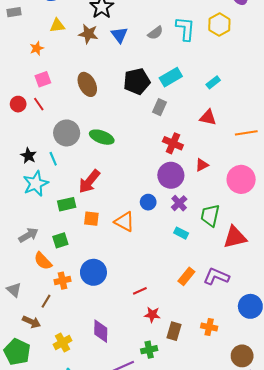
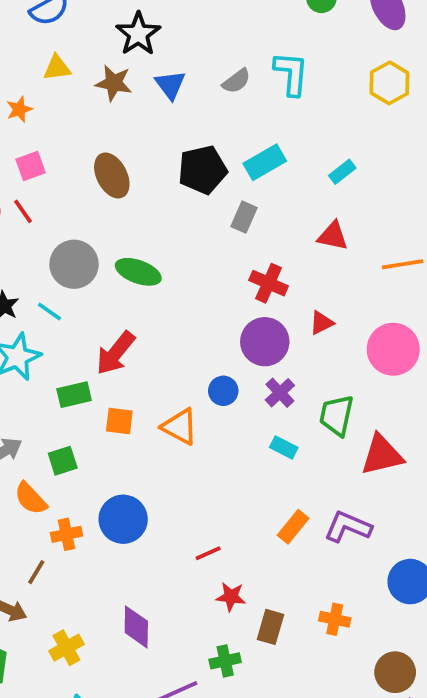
yellow hexagon: (219, 25) -> (389, 83), moved
cyan line: (53, 159) -> (49, 311), turned -32

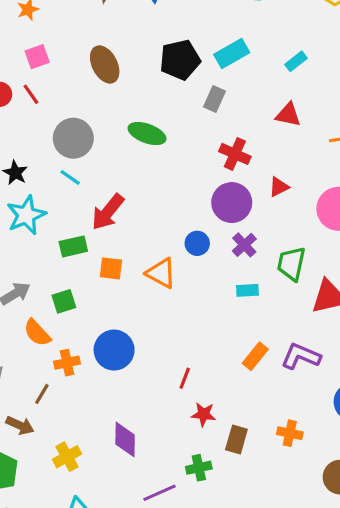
green ellipse: (138, 272) -> (147, 134), moved
cyan line: (49, 311) -> (70, 177), moved
cyan rectangle: (284, 447) -> (247, 290), turned -30
red line: (208, 553) -> (185, 378), turned -45

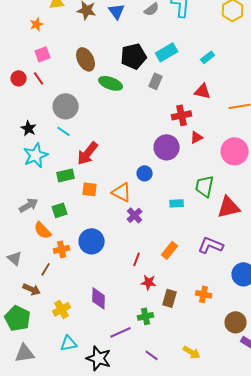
green ellipse: (147, 134) -> (111, 83), moved
red cross: (235, 154) -> (182, 115), moved, turned -36
purple cross: (244, 245) -> (135, 215), moved
orange rectangle: (255, 356) -> (170, 250), moved

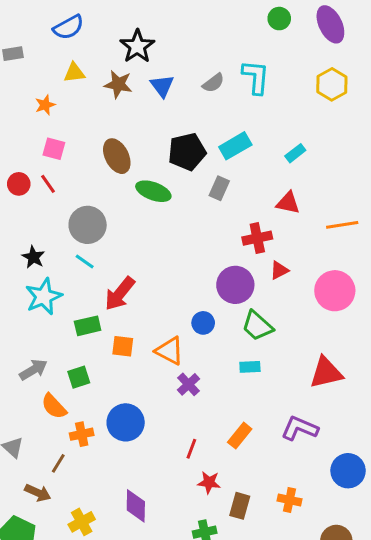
pink square: (43, 54) -> (54, 149), turned 35
green trapezoid: (205, 186) -> (257, 326), moved, turned -60

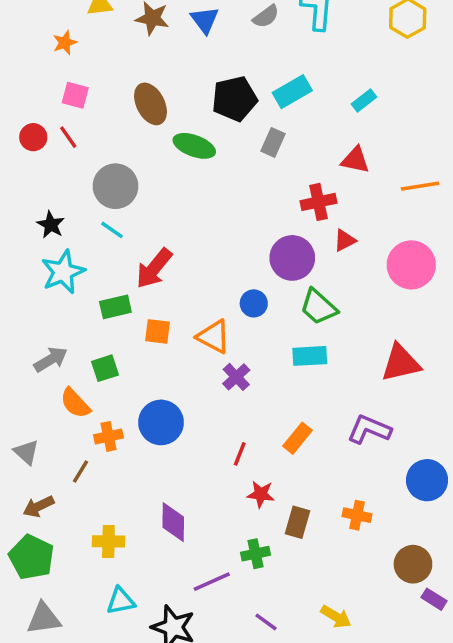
cyan rectangle: (250, 367) -> (310, 356), size x1.4
brown arrow: (38, 493) -> (38, 506), moved, turned 130
yellow cross: (82, 522) -> (108, 541), turned 30

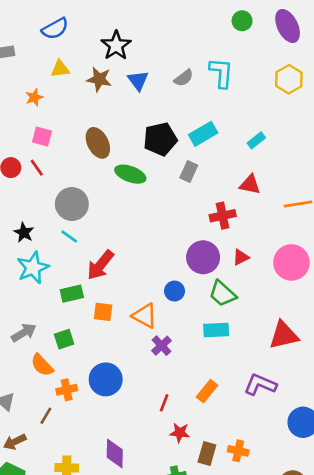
red triangle: (345, 240) -> (241, 257), moved
orange cross: (357, 515) -> (238, 451), moved

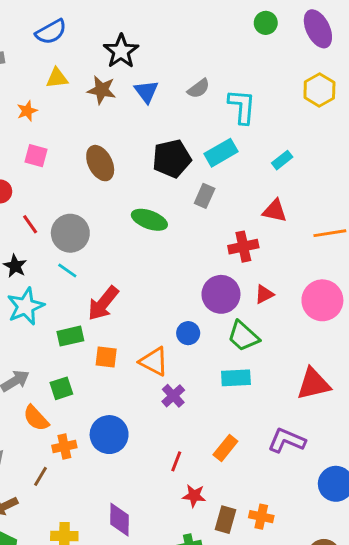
cyan L-shape: (221, 73) -> (242, 106), moved
red line: (37, 168) -> (30, 224), moved
green ellipse: (130, 174) -> (149, 220), moved

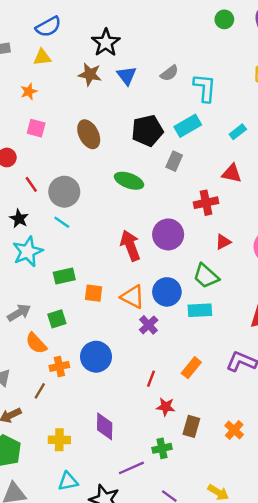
yellow triangle: (57, 78) -> (42, 57), moved
purple circle: (221, 294) -> (168, 234), moved
red arrow: (103, 303) -> (130, 245), moved, turned 120
blue circle: (188, 333) -> (167, 292), moved, size x1.5
orange cross: (261, 517) -> (234, 430), moved, turned 30

